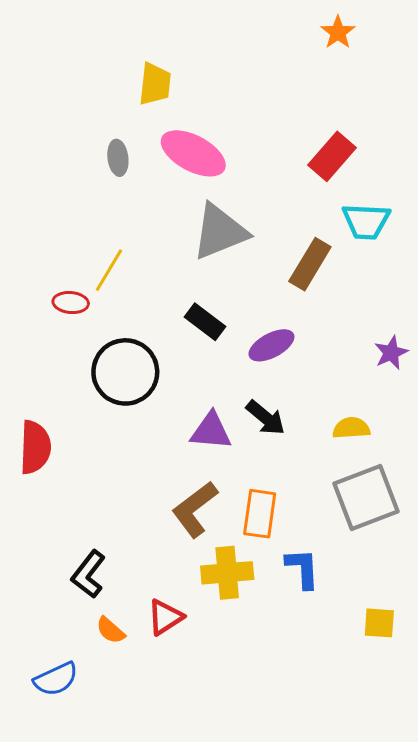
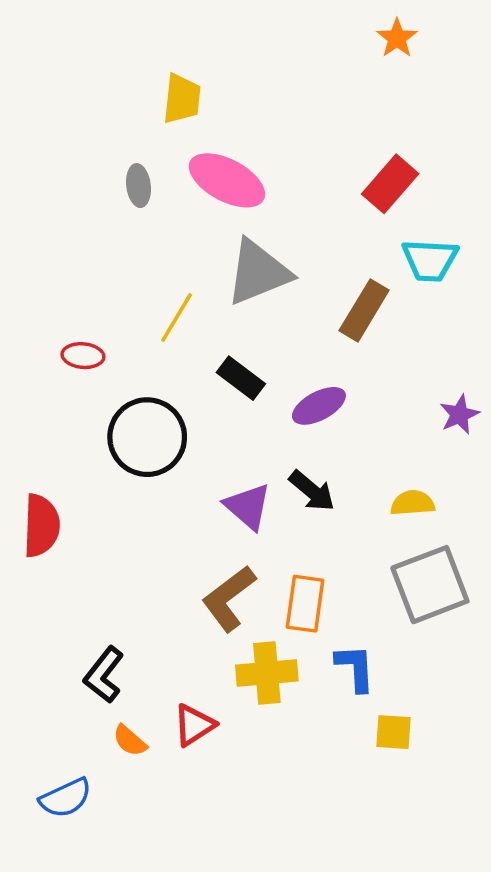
yellow line: (109, 270) -> (177, 317), moved
purple triangle: (211, 431) -> (248, 507), turned 36
yellow square: (379, 623) -> (394, 732), moved

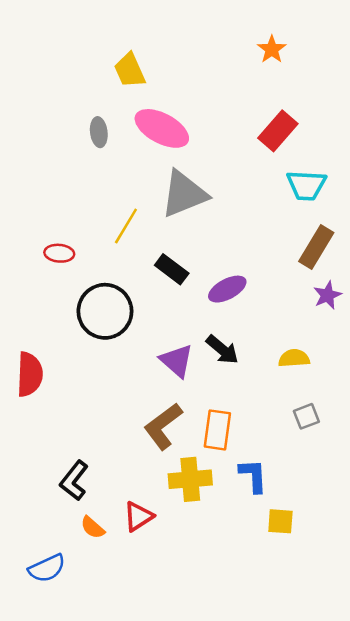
orange star: (397, 38) -> (272, 49), moved
yellow trapezoid: (182, 99) -> (130, 70), turned 150
brown rectangle: (364, 310) -> (316, 247), moved
gray square: (430, 585) -> (306, 416), size x0.5

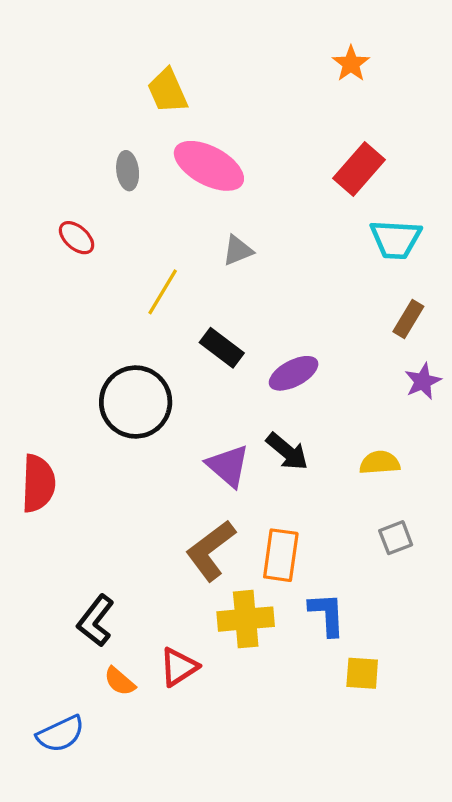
gray triangle: (184, 194) -> (238, 250), size x0.5
brown rectangle: (316, 247) -> (408, 319), size x0.7
red ellipse: (59, 253) -> (77, 238), moved, turned 36

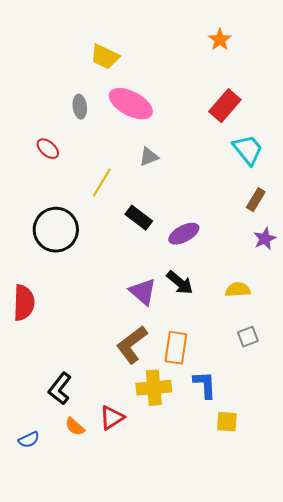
yellow trapezoid: (167, 91) -> (105, 57), turned -40
cyan trapezoid: (396, 239) -> (248, 150), turned -132
black circle: (136, 402) -> (56, 230), moved
blue semicircle: (61, 734) -> (29, 440), moved, size x0.7

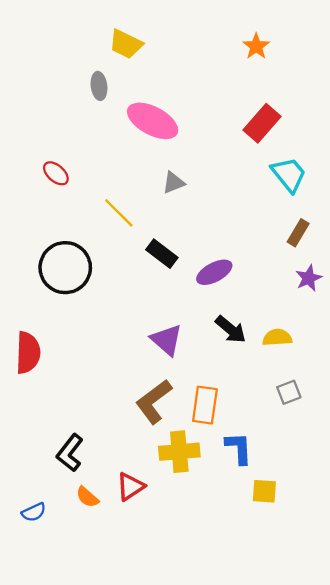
yellow trapezoid: (105, 57) -> (126, 44), moved
gray ellipse: (80, 107) -> (99, 86), moved
yellow line: (102, 183) -> (119, 213), turned -76
black arrow: (180, 283) -> (231, 329), moved

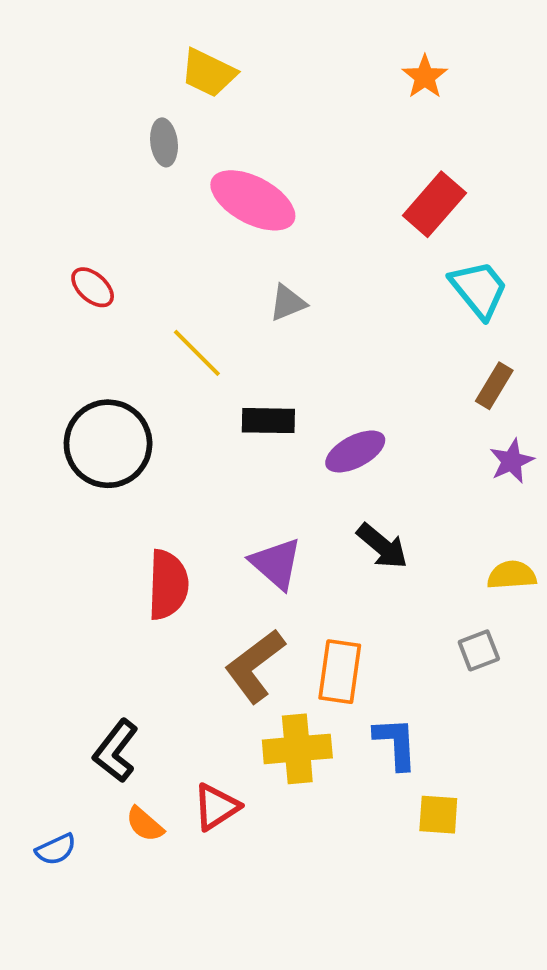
black rectangle: (162, 254) -> (268, 421), turned -36
yellow semicircle: (277, 338) -> (512, 575), moved
red semicircle: (28, 353) -> (168, 585), moved

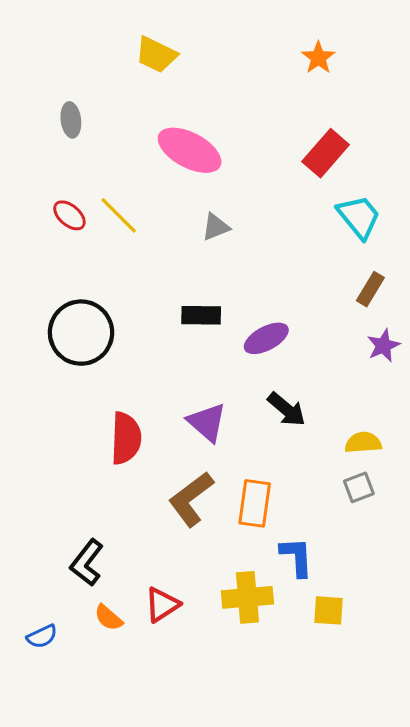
gray ellipse: (164, 142) -> (71, 120), moved
yellow line: (197, 353) -> (119, 215), moved
yellow semicircle: (512, 575) -> (363, 443), moved
yellow cross: (297, 749) -> (247, 597), moved

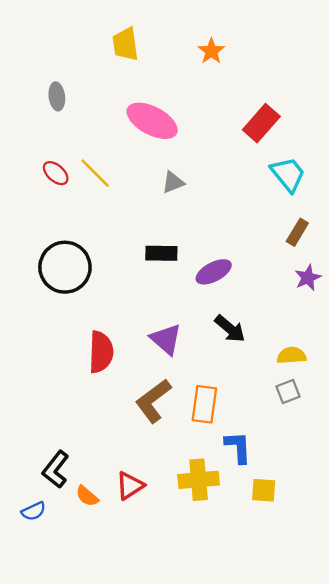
yellow trapezoid: (156, 55) -> (125, 44), turned 56
orange star: (318, 58) -> (211, 51), moved
black L-shape: (87, 563) -> (56, 469), moved

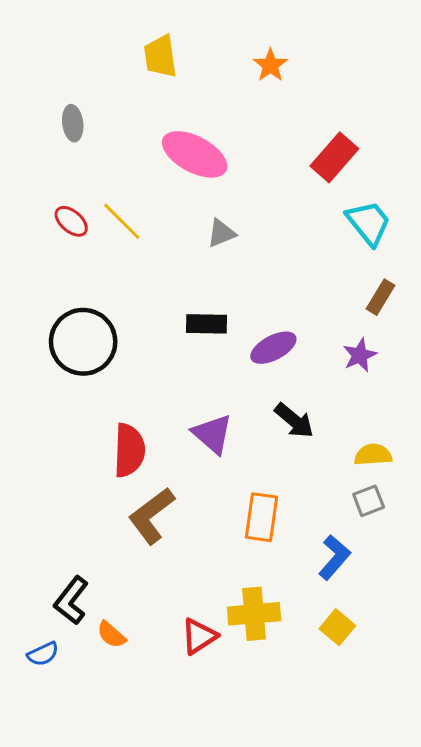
purple star: (308, 278) -> (360, 355), moved
brown L-shape: (153, 401) -> (152, 516), moved
blue L-shape: (238, 447) -> (334, 557), moved, turned 44
red triangle: (130, 486) -> (199, 636), moved
yellow square: (264, 490) -> (337, 627), turned 36

